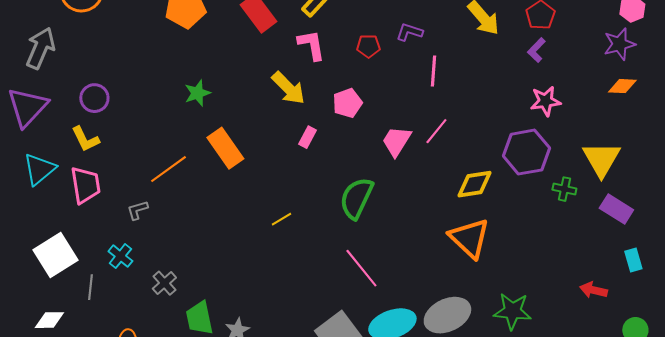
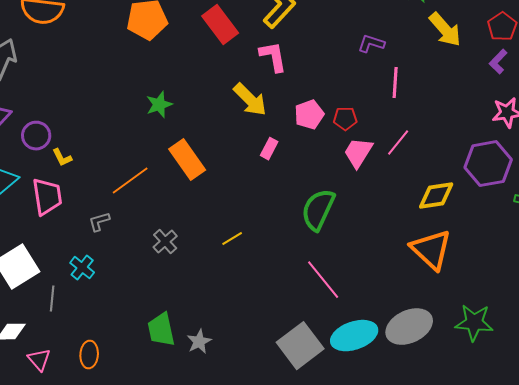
red pentagon: (368, 46) -> (345, 119), moved
purple circle: (94, 98) -> (36, 136), moved
yellow L-shape: (85, 139) -> (62, 158), moved, size x0.7
yellow line: (281, 219) -> (232, 239), moved
gray cross: (164, 283) -> (165, 242), moved

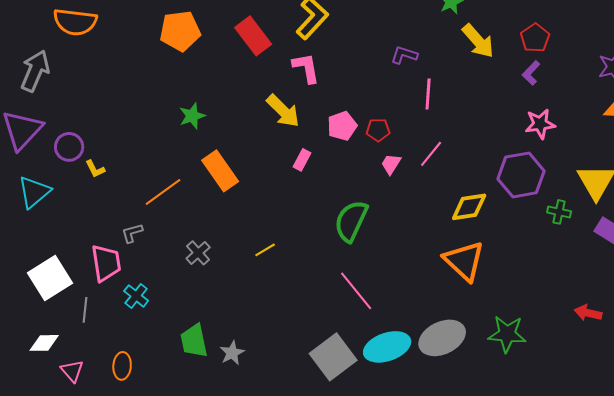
pink trapezoid: (358, 153) -> (391, 164), size x0.7
pink trapezoid: (47, 197) -> (106, 263), moved
cyan cross: (82, 268) -> (136, 296), moved

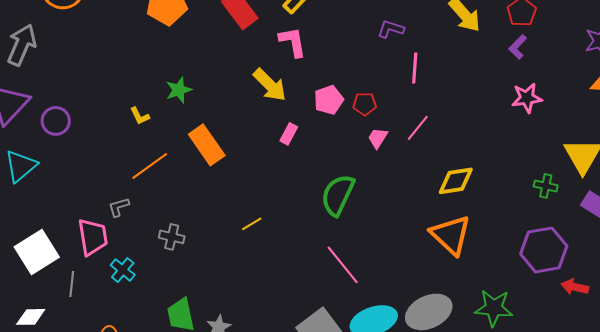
yellow L-shape: (95, 169) -> (140, 116), moved
purple hexagon: (521, 175) -> (544, 250), moved
gray cross: (198, 253) -> (172, 237), moved, turned -35

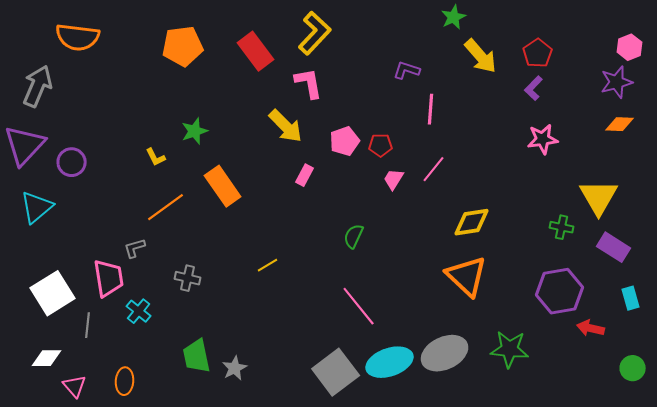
green semicircle: (338, 195) -> (354, 236), size x0.6

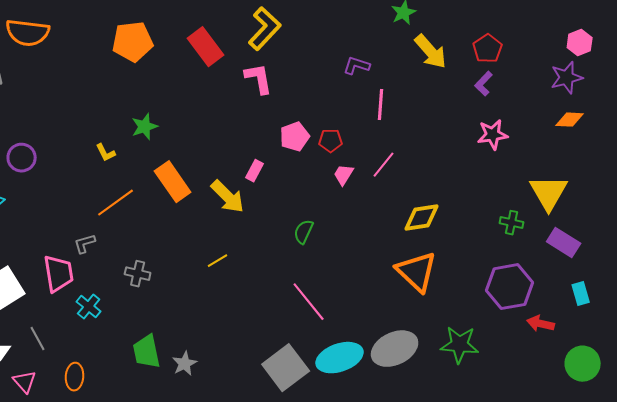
yellow arrow: (286, 126) -> (228, 197), moved
gray line: (88, 325) -> (38, 339), moved, turned -35
green circle: (633, 368) -> (583, 364), size x1.4

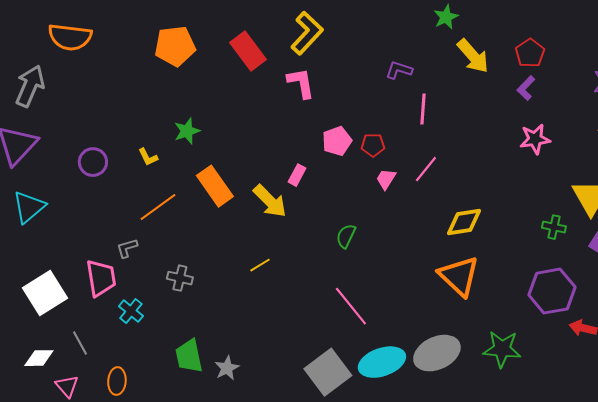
purple circle: (22, 158) -> (93, 162), moved

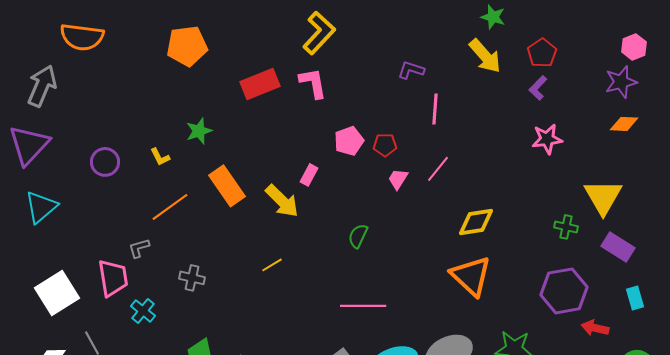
green star: (446, 17) -> (493, 17), moved, turned -30
red rectangle: (248, 51) -> (260, 84), moved, turned -75
pink line: (351, 306) -> (363, 306), turned -51

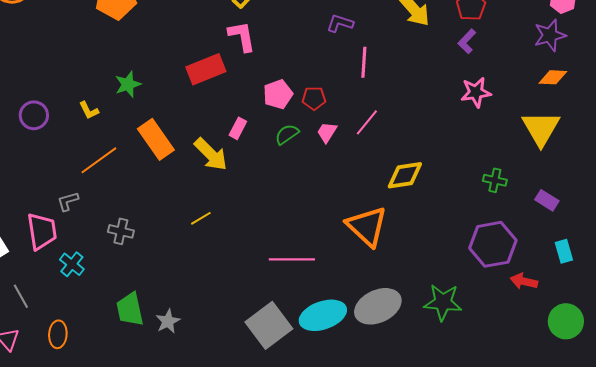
red rectangle: (260, 84) -> (206, 69), moved
yellow triangle: (603, 197) -> (541, 128), moved
green semicircle: (358, 236) -> (287, 134), moved, turned 30
purple rectangle: (618, 247) -> (547, 200), size x0.7
orange triangle: (471, 276) -> (367, 226), moved

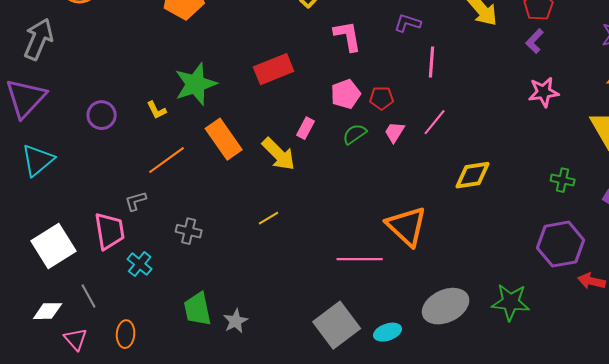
pink L-shape: (242, 36) -> (348, 36), moved
green star: (128, 84) -> (196, 84), size x1.6
orange triangle: (367, 226) -> (407, 226), moved
cyan ellipse: (323, 315) -> (388, 332), moved, size x0.6

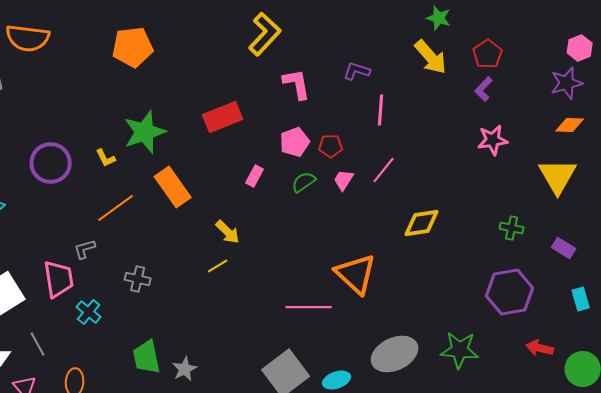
purple circle: (102, 115) -> (51, 163), size x1.4
yellow arrow: (279, 154) -> (228, 232), moved, size x0.7
red arrow: (592, 281) -> (540, 348), moved

